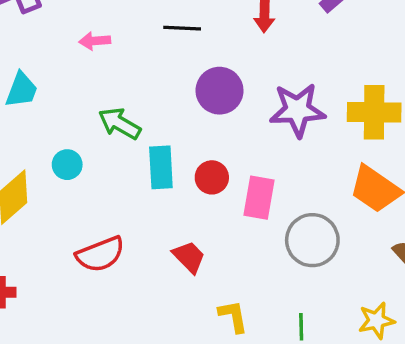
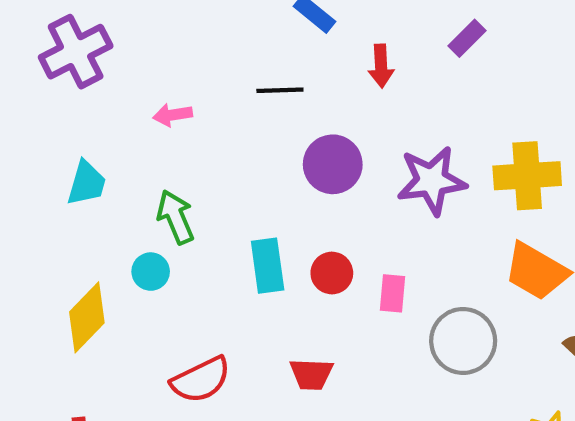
green arrow: (120, 124) -> (176, 217), moved, turned 42
pink rectangle: (259, 198) -> (393, 293), size x0.7
red trapezoid: (189, 257) -> (311, 374), turned 141

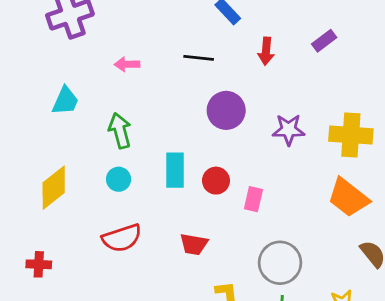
purple star: (432, 181) -> (289, 130), size x0.7
cyan circle: (151, 272) -> (119, 179), moved
gray circle: (463, 341) -> (280, 263), moved

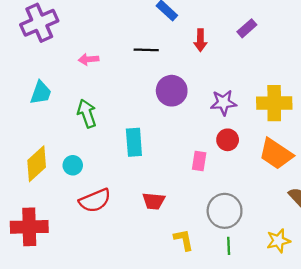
cyan circle: (119, 179) -> (73, 165), moved
red circle: (216, 181) -> (228, 140), moved
red cross: (39, 264) -> (29, 227), size x1.8

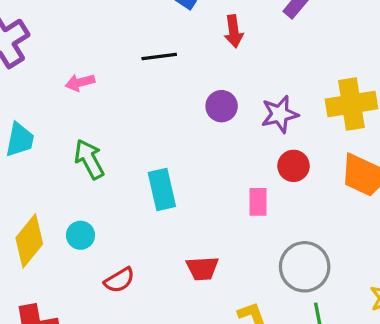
purple circle: (172, 91) -> (222, 106), moved, size x0.7
red semicircle: (95, 200) -> (119, 280), size x0.7

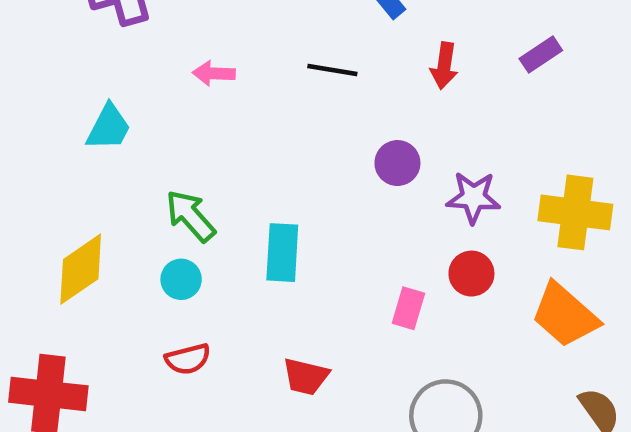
green arrow: (89, 159) -> (190, 216), moved, turned -30
cyan circle: (81, 235) -> (181, 279), moved

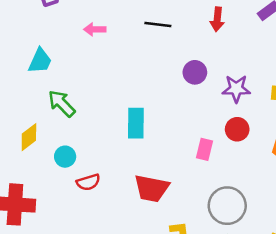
green arrow: (190, 216) -> (62, 103), moved
yellow diamond: (81, 269) -> (29, 137), size x0.7
cyan circle: (181, 279) -> (65, 157), moved
red trapezoid: (306, 376) -> (152, 188), size x1.4

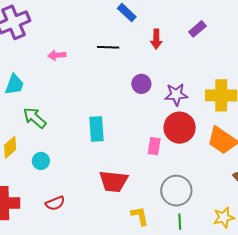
red circle: (237, 129) -> (180, 128), size x1.6
red semicircle: (88, 182) -> (55, 203), moved

